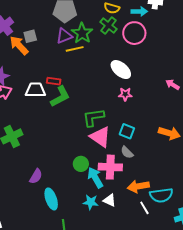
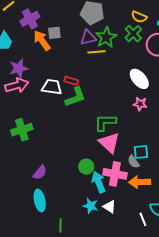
cyan square: (127, 131) -> (141, 152), moved, turned -35
orange arrow: (138, 186) -> (140, 182), moved
cyan ellipse: (51, 199) -> (40, 200), moved

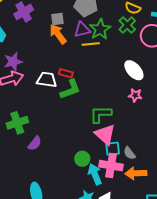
gray square: (54, 33) -> (57, 19), moved
orange arrow: (42, 40) -> (58, 34), moved
cyan square: (141, 152) -> (113, 149), moved
purple semicircle: (40, 172) -> (35, 143), moved

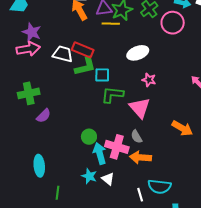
purple star: (13, 62) -> (32, 32), turned 30
white ellipse: (134, 70) -> (138, 53), moved, turned -75
red rectangle: (66, 73) -> (83, 50), size x1.5
pink triangle: (105, 134) -> (140, 108), moved
cyan square: (113, 149) -> (102, 75), moved

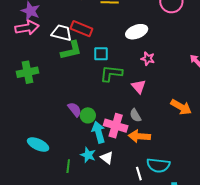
green L-shape: (85, 66) -> (71, 50), moved
pink triangle: (140, 108) -> (139, 87), size x0.7
purple semicircle: (44, 116) -> (75, 109), moved, turned -84
cyan ellipse: (39, 166) -> (38, 144), turned -60
green line: (57, 193) -> (68, 166), moved

